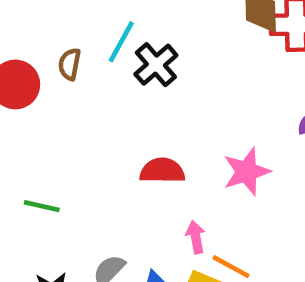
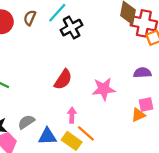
red semicircle: (162, 171) -> (63, 79), turned 110

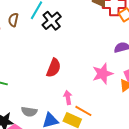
pink star: (104, 89) -> (103, 74), moved
gray semicircle: (26, 122) -> (29, 112), turned -126

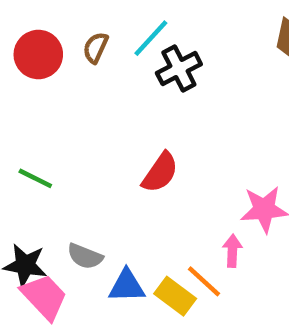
pink arrow: (68, 97) -> (232, 251), moved

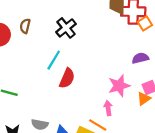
cyan line: (151, 38) -> (54, 60), moved

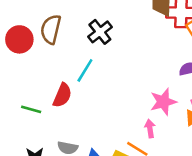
brown semicircle: (25, 26) -> (51, 29), size x1.6
red semicircle: (67, 78) -> (62, 95), moved

